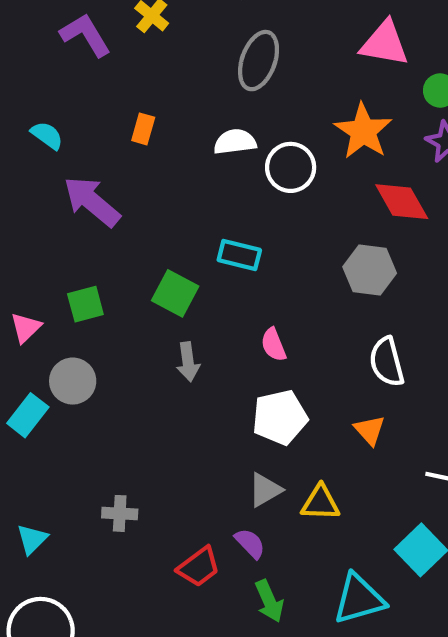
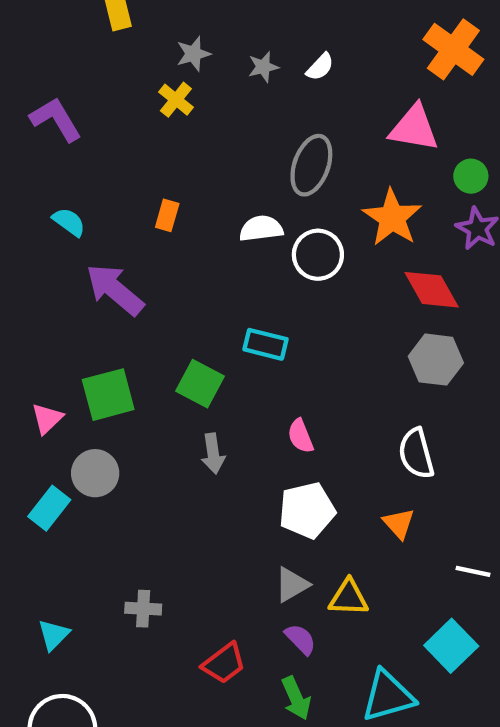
purple L-shape: (85, 35) -> (56, 119), moved
gray ellipse: (259, 61) -> (311, 165), moved
gray hexagon: (370, 270) -> (436, 360), moved
green square: (85, 304) -> (108, 395), size x1.4
purple semicircle: (250, 543) -> (300, 639), moved

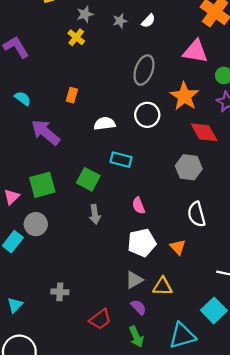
white semicircle: (261, 229) -> (105, 124), moved
gray hexagon: (436, 360) -> (189, 167), moved
orange triangle: (399, 523) -> (178, 247), moved

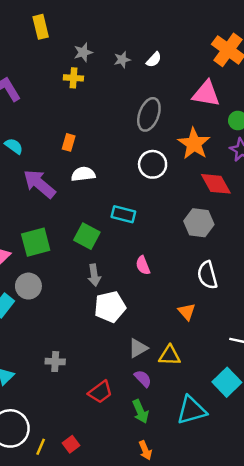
yellow cross: (76, 37) -> (73, 78), turned -35
white semicircle: (105, 124) -> (83, 174), moved
white pentagon: (142, 243) -> (110, 307), moved

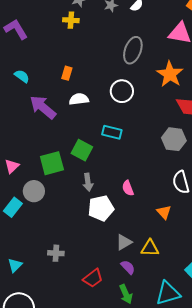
white circle: (153, 164) -> (122, 91), moved
green square: (36, 242) -> (52, 163), moved
pink semicircle: (143, 265) -> (128, 188), moved

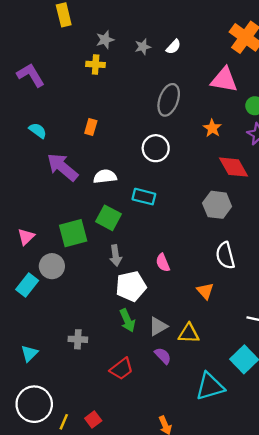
orange star: (170, 74) -> (212, 128), size x0.6
white semicircle: (79, 99) -> (105, 177), moved
green arrow: (126, 294) -> (127, 320), moved

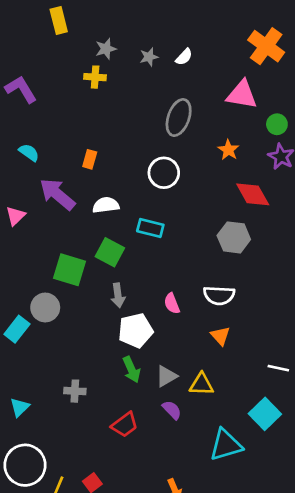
orange rectangle: (91, 127) -> (90, 159), moved
green square: (73, 233) -> (69, 270), turned 32
pink triangle: (26, 237) -> (16, 216), moved
white semicircle: (225, 256) -> (219, 295), moved, turned -72

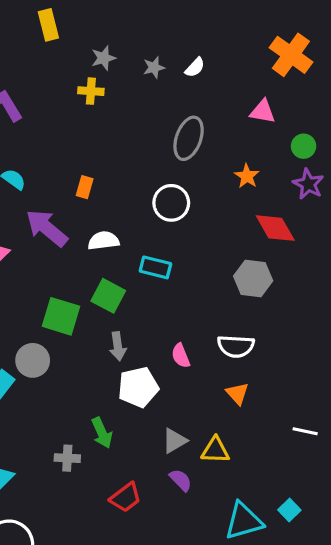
pink triangle: (242, 95) -> (263, 112), size x0.7
green arrow: (131, 369) -> (102, 433), moved
cyan square: (265, 414) -> (289, 510), moved, size x0.6

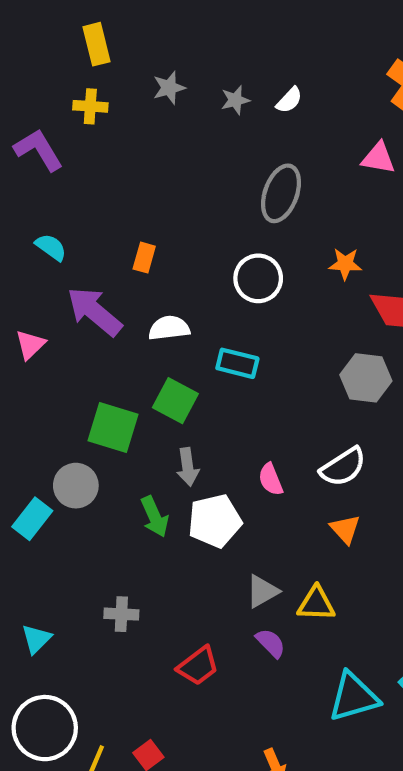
yellow cross: (91, 91) -> (90, 106), moved
orange star: (247, 176) -> (345, 264), moved, turned -30
white semicircle: (236, 346) -> (343, 467), turned -36
green arrow: (102, 433) -> (155, 517), moved

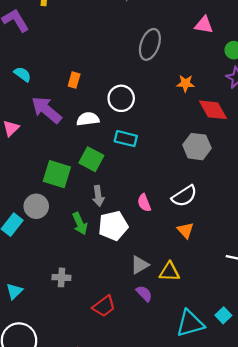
white circle: (258, 278) -> (121, 98), moved

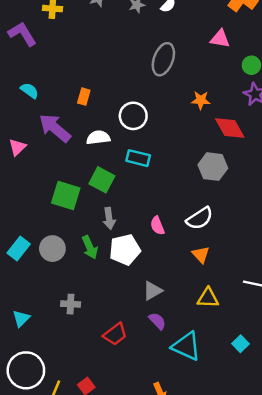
gray circle: (36, 206) -> (52, 249), moved
yellow triangle: (169, 272) -> (208, 298), moved
cyan triangle: (190, 323) -> (186, 346), moved, turned 40

